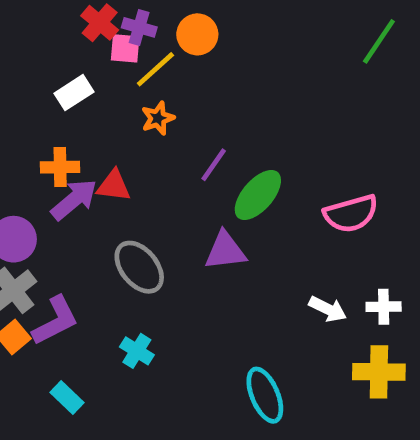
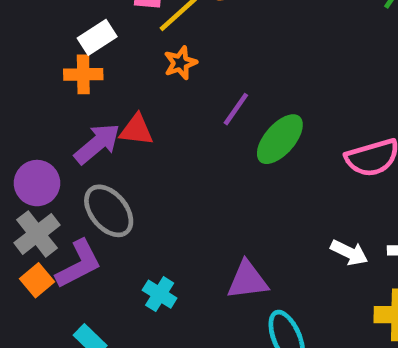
orange cross: (60, 167) -> (83, 74), moved
purple triangle: (225, 251) -> (247, 280), moved
gray ellipse: (139, 267) -> (109, 211), moved

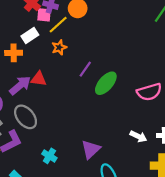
white rectangle: (97, 37) -> (30, 35), moved
purple triangle: (247, 280) -> (91, 149), turned -36

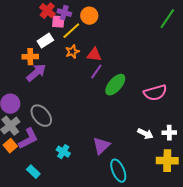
red triangle: (39, 79) -> (94, 55), moved
purple arrow: (20, 85) -> (36, 73), moved

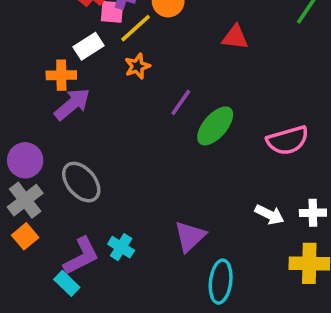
red triangle: (94, 55) -> (235, 37), moved
purple L-shape: (28, 139) -> (81, 256), moved
cyan ellipse: (118, 171) -> (221, 282), turned 30

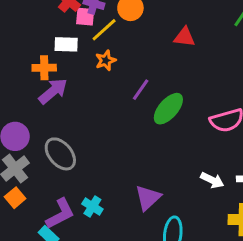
white rectangle: (88, 46) -> (66, 44), turned 35

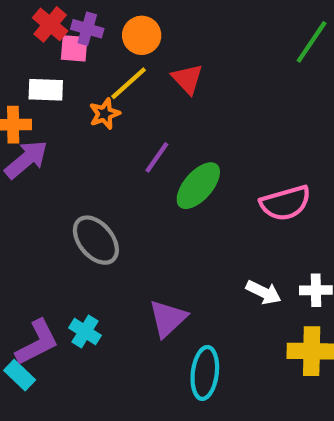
yellow line: (104, 30) -> (129, 83), moved
red triangle: (184, 37) -> (187, 79), moved, turned 40
gray ellipse: (60, 154) -> (96, 240), moved

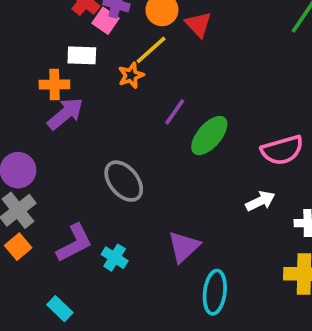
pink square: (74, 48) -> (105, 21), turned 30
red triangle: (187, 79) -> (198, 24), moved
white arrow: (264, 292) -> (260, 201), moved, turned -52
purple L-shape: (37, 342) -> (75, 243), moved
cyan rectangle: (20, 375) -> (60, 309), moved

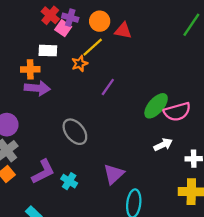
red triangle: (198, 24) -> (123, 31), turned -36
purple arrow: (65, 114) -> (37, 88), turned 45
green ellipse: (209, 136) -> (156, 106), moved

